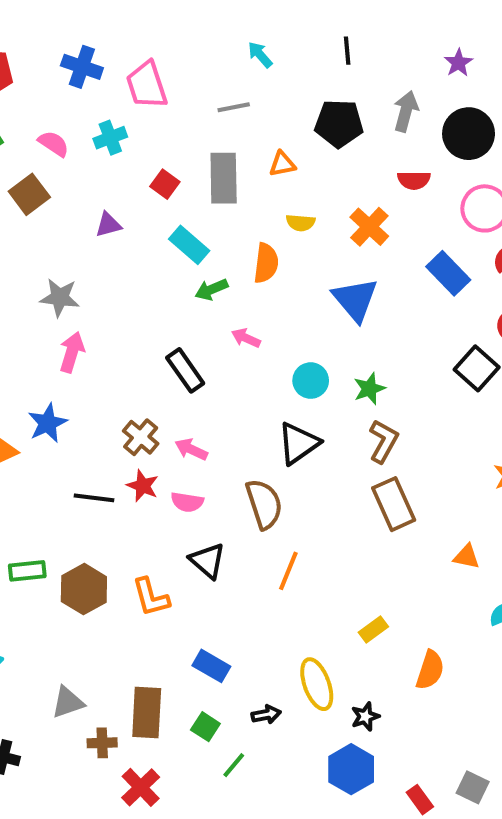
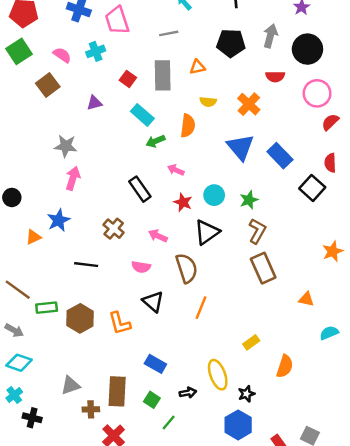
blue rectangle: (448, 273) -> (280, 156), moved
pink arrow: (191, 449) -> (158, 236), moved
red star: (143, 486) -> (183, 202), moved

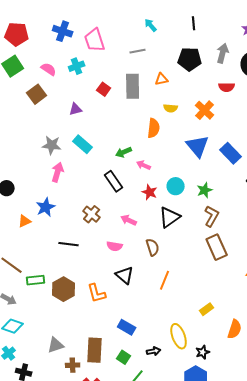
cyan rectangle: (142, 115) -> (83, 144), moved
green arrow: (155, 141) -> (124, 152), moved
brown semicircle: (187, 268) -> (153, 247), size x0.7

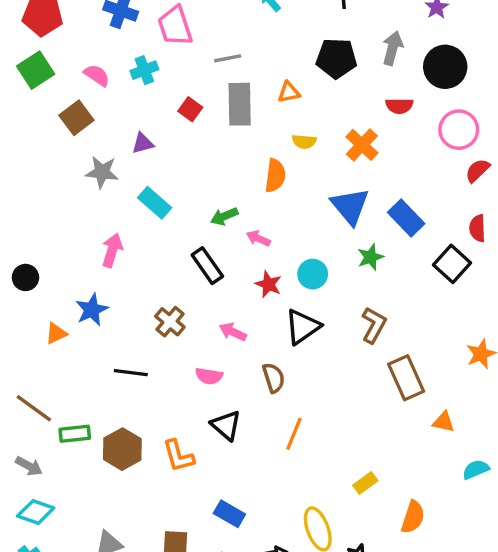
gray line: (138, 51) -> (228, 58), moved
gray star: (52, 145) -> (102, 172), moved
green star: (205, 190) -> (370, 257), moved
brown rectangle: (217, 247) -> (406, 378), moved

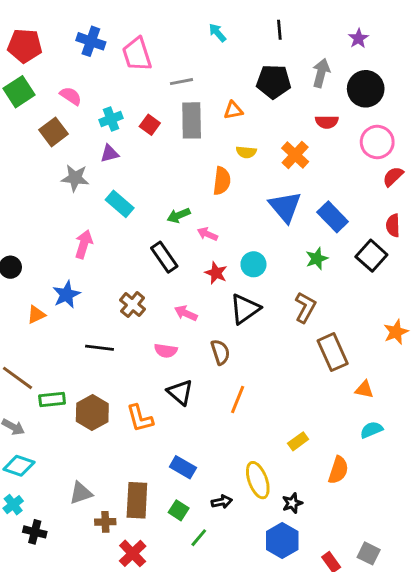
cyan cross: (144, 70) -> (111, 119), moved
green star: (370, 257) -> (317, 259), moved
cyan semicircle: (476, 469) -> (371, 430), moved

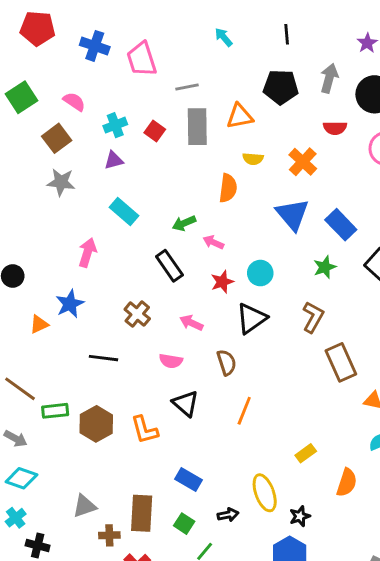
red pentagon: (25, 46) -> (38, 28), moved
orange triangle: (233, 110) -> (240, 116), size x1.4
gray star: (75, 178) -> (61, 182), moved
red star: (216, 273) -> (222, 282), turned 30

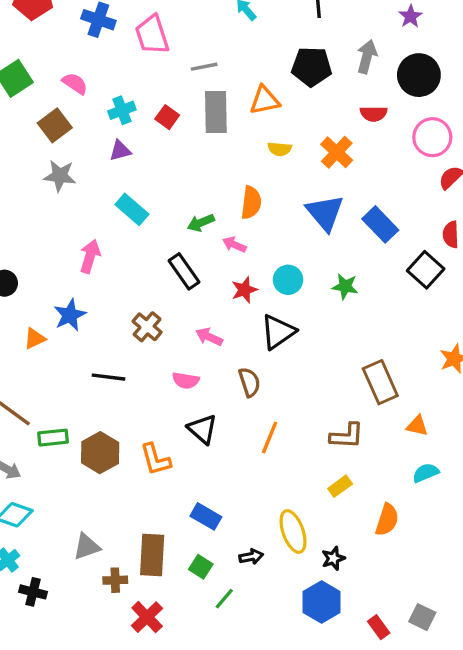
orange semicircle: (228, 188) -> (251, 203), moved
green star: (325, 267) -> (345, 287), moved, turned 30
brown L-shape: (313, 317) -> (347, 436), moved, turned 64

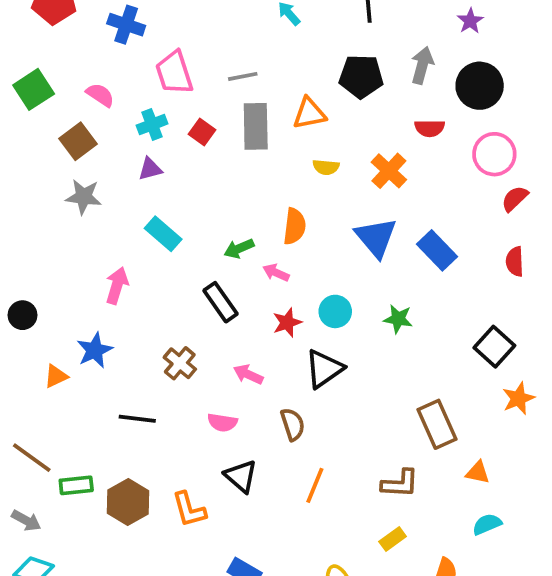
pink trapezoid: (152, 35) -> (174, 73), moved
black square: (426, 270) -> (494, 347), moved

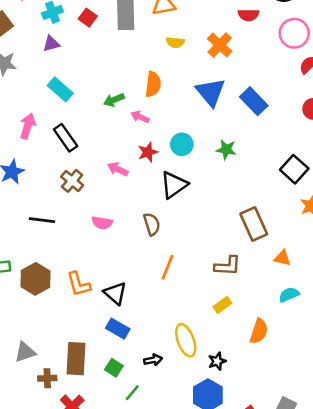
black rectangle: (221, 302) -> (66, 138), moved
pink arrow: (248, 374) -> (118, 169), moved
black triangle: (241, 476) -> (115, 293), moved

